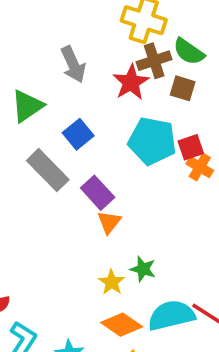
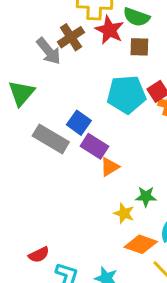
brown cross: (154, 61) -> (71, 37), moved
red star: (131, 82) -> (109, 30), moved
blue square: (78, 134) -> (79, 123), moved
orange triangle: (109, 222) -> (110, 167), turned 35

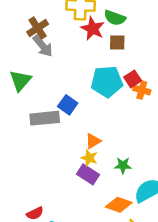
brown cross: (71, 37) -> (38, 28), moved
gray rectangle: (51, 139) -> (45, 118), turned -36
purple rectangle: (94, 146) -> (88, 174), moved
yellow star: (124, 213) -> (89, 158), moved

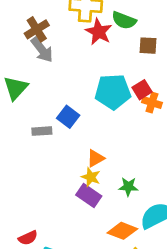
brown square: (117, 42) -> (148, 46), moved
gray rectangle: (45, 118) -> (42, 131), size x0.6

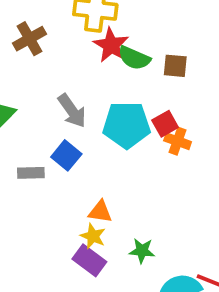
green semicircle: (124, 20) -> (134, 58), moved
gray arrow: (42, 50) -> (72, 111), moved
orange triangle: (96, 158) -> (100, 212), turned 36

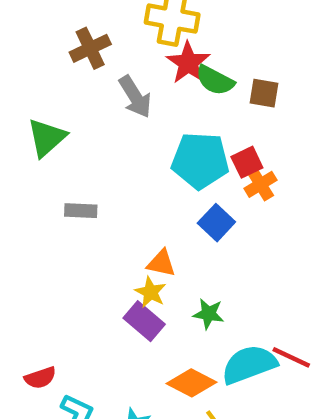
gray arrow: (72, 111) -> (135, 97), moved
orange cross: (178, 141) -> (261, 184), turned 35
blue square: (66, 155) -> (216, 223), moved

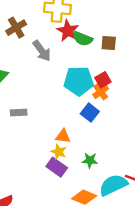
orange cross: (261, 184) -> (101, 92), moved

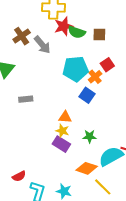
brown cross: (16, 28) -> (22, 36), moved
red star: (68, 31) -> (64, 26), turned 30
red square: (103, 80) -> (107, 65), moved

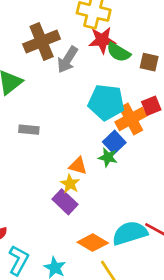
brown cross: (22, 36) -> (42, 41), size x1.4
gray arrow: (42, 45) -> (67, 60), turned 60
orange cross: (95, 77) -> (131, 119), size x1.5
green star: (90, 136) -> (108, 157), moved

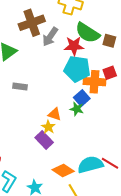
red star: (102, 40) -> (74, 46), moved
green semicircle: (119, 52) -> (87, 33), size x1.4
orange cross: (131, 119) -> (95, 82), turned 30

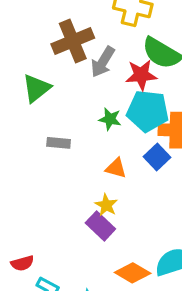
green star: (77, 109) -> (110, 119), moved
orange triangle: (55, 114) -> (116, 168), moved

